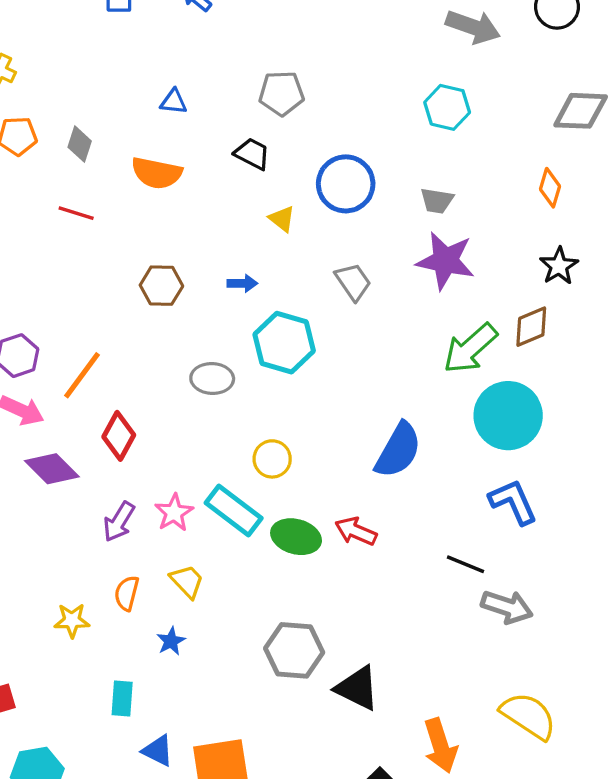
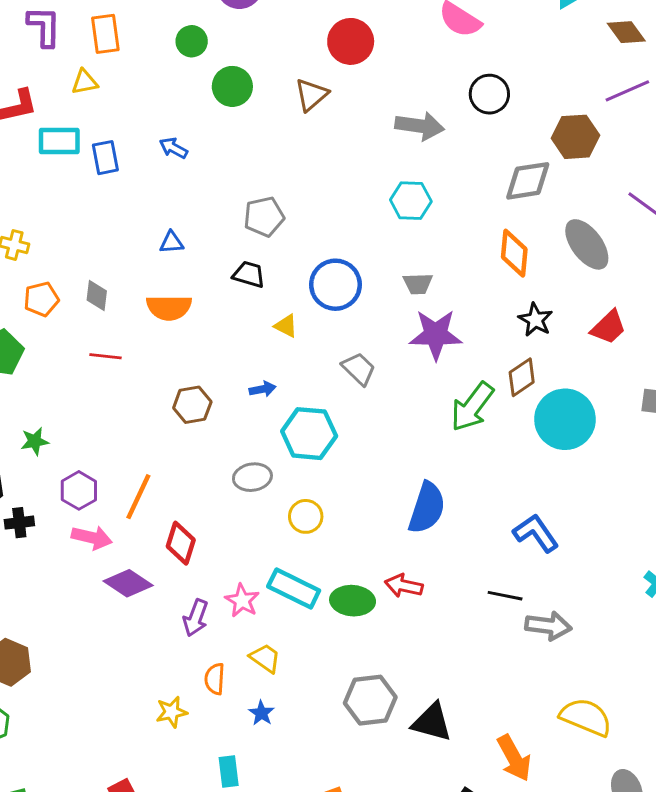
orange diamond: (550, 188) -> (514, 253), size x1.4
cyan circle: (508, 416) -> (565, 419), moved
yellow circle: (272, 459) -> (306, 516), moved

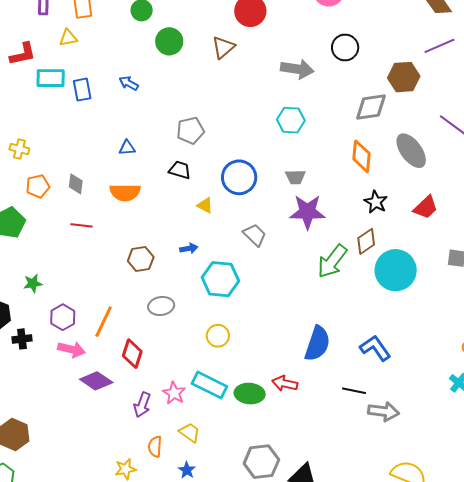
gray ellipse: (252, 477) -> (161, 306), moved
blue semicircle: (427, 508) -> (317, 344), moved

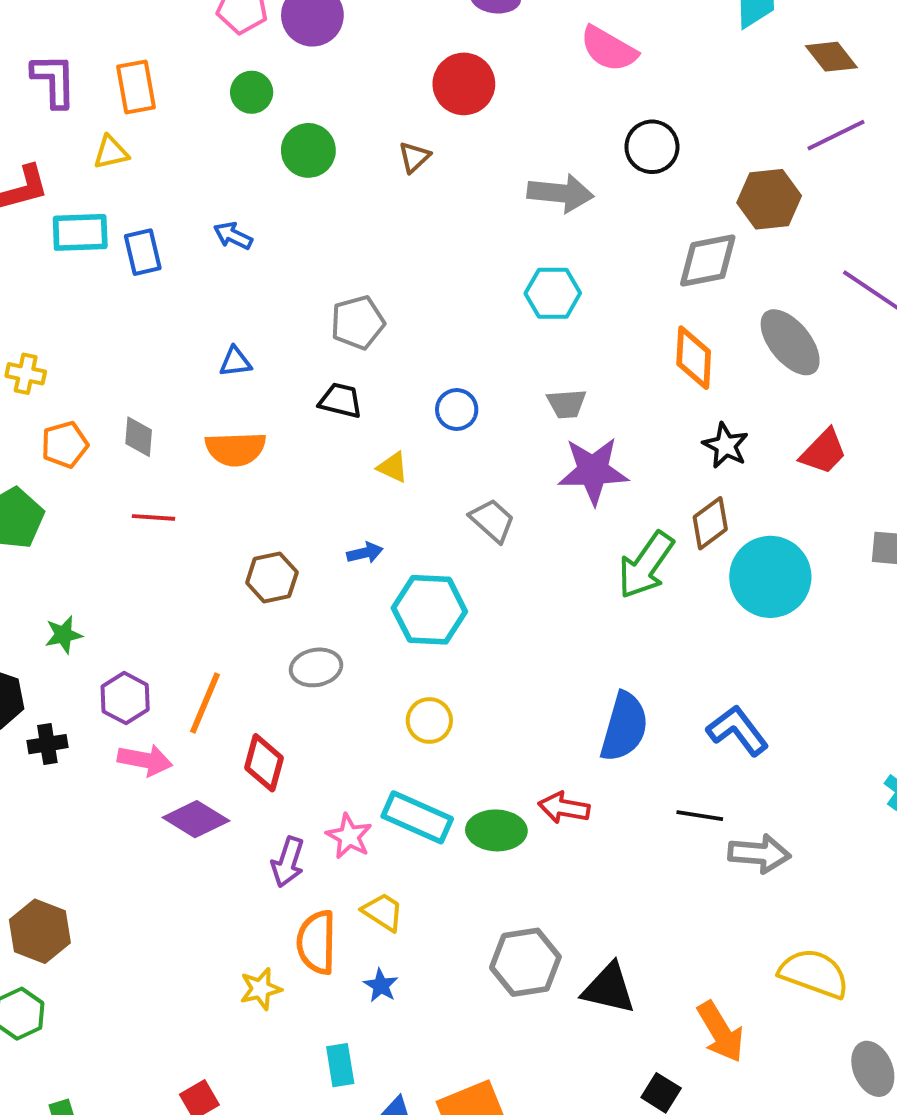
brown triangle: (223, 47) -> (414, 157), size x0.7
blue circle: (239, 177) -> (457, 410), size x0.6
orange semicircle: (155, 447) -> (317, 942), size x1.5

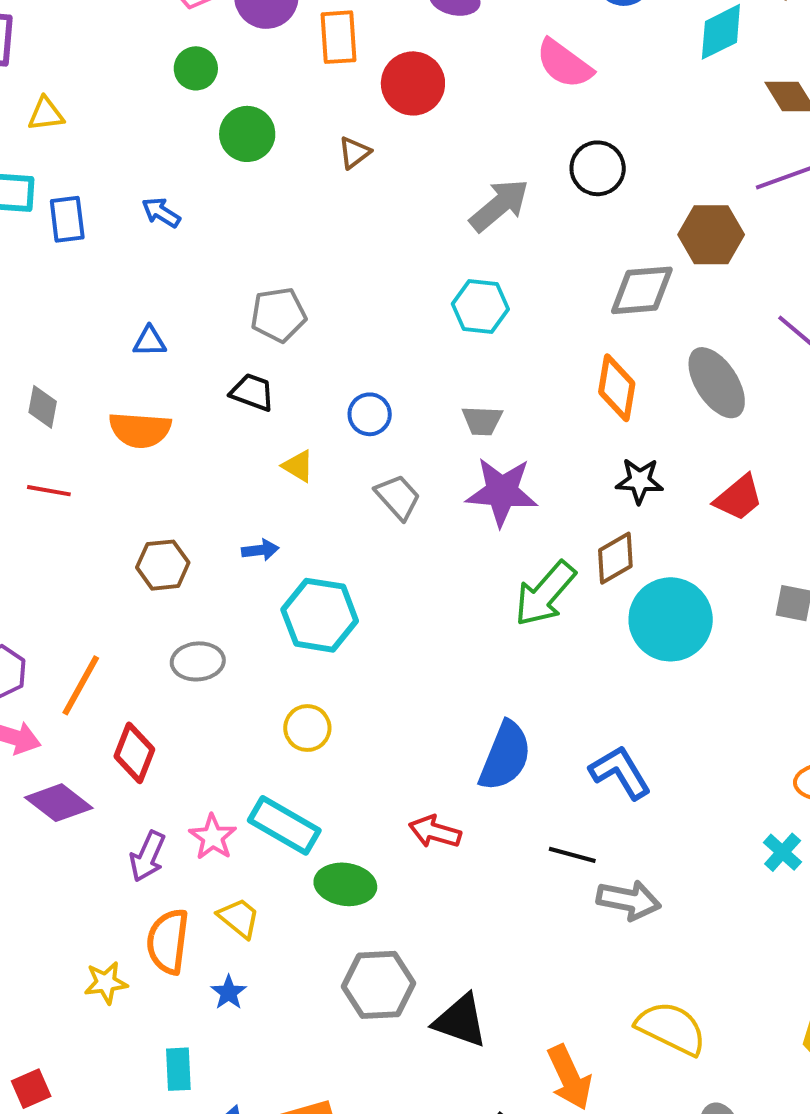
orange rectangle: (136, 87) -> (338, 37), moved
gray arrow: (560, 193) -> (499, 205), turned -52
black star: (726, 446) -> (639, 481), turned -30
gray trapezoid: (492, 521) -> (398, 497), moved
green ellipse: (496, 830) -> (345, 884), moved

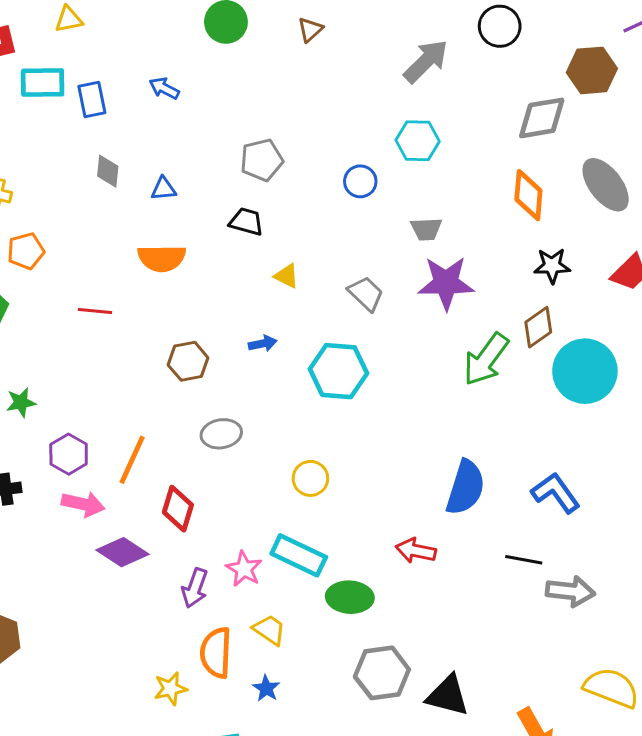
gray diamond: (43, 407) -> (108, 171), moved
blue circle: (370, 414) -> (360, 181), moved
cyan hexagon: (320, 615) -> (338, 371), moved

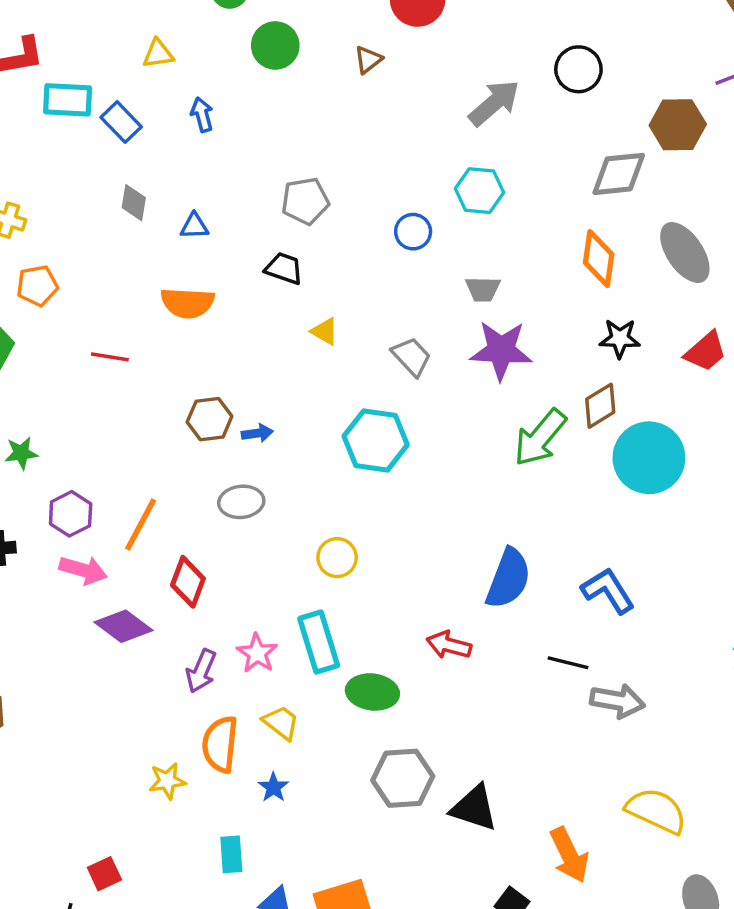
yellow triangle: (69, 19) -> (158, 54), moved
blue arrow: (164, 88) -> (202, 115), turned 44
blue rectangle: (92, 99) -> (121, 122), turned -36
blue arrow: (263, 344) -> (257, 433), moved
cyan rectangle: (299, 555) -> (319, 642), turned 44

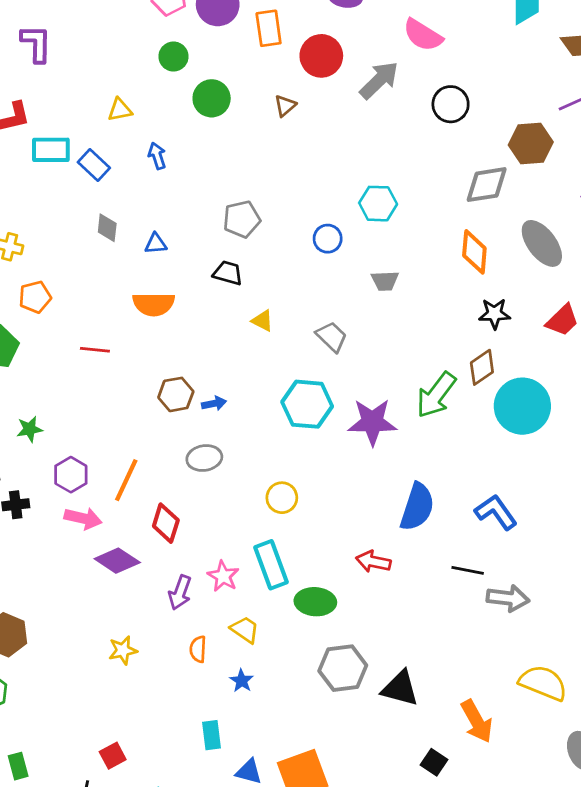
gray arrow: (494, 103) -> (379, 80), moved
purple star: (501, 350) -> (372, 422), moved
orange semicircle: (220, 744) -> (198, 649), size x0.6
yellow star: (167, 781) -> (123, 650), moved

